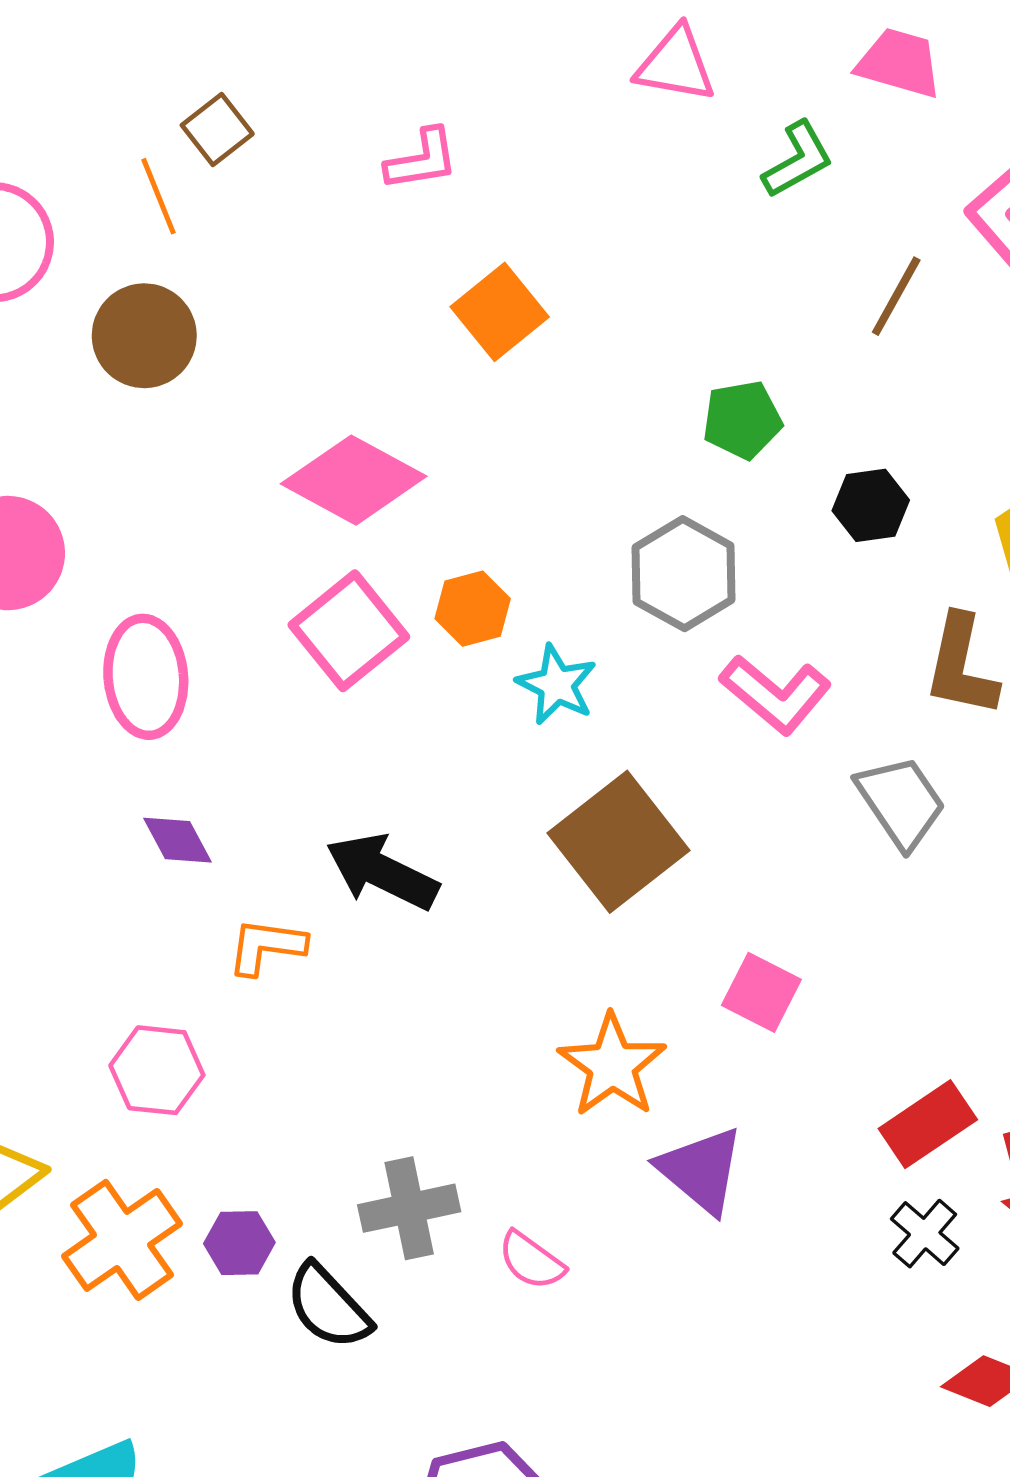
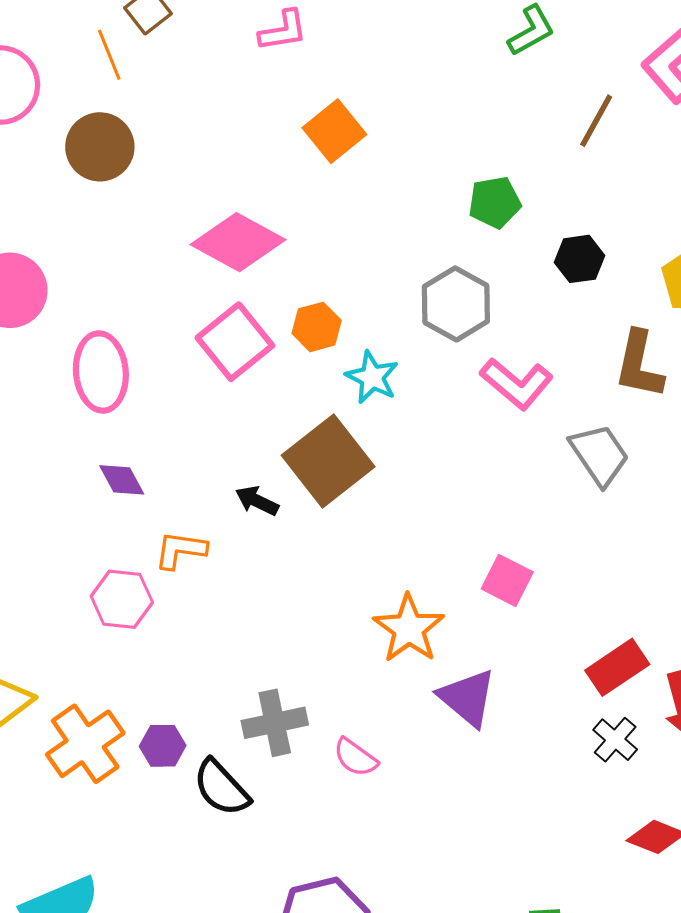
brown square: (619, 842) -> (328, 461), moved
black arrow: (382, 872) -> (257, 501), size x0.6
pink hexagon: (157, 1070) -> (122, 599), moved

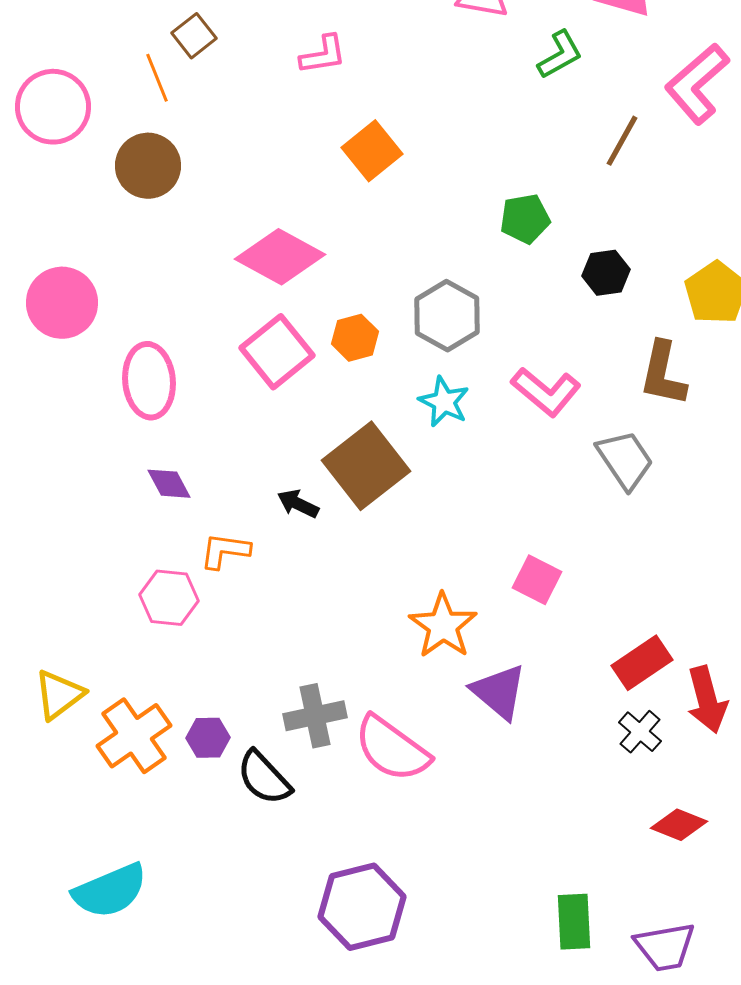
gray hexagon: (456, 304) -> (447, 316), moved
cyan star: (372, 377) -> (444, 402), moved
pink semicircle: (355, 757) -> (392, 749), size x1.8

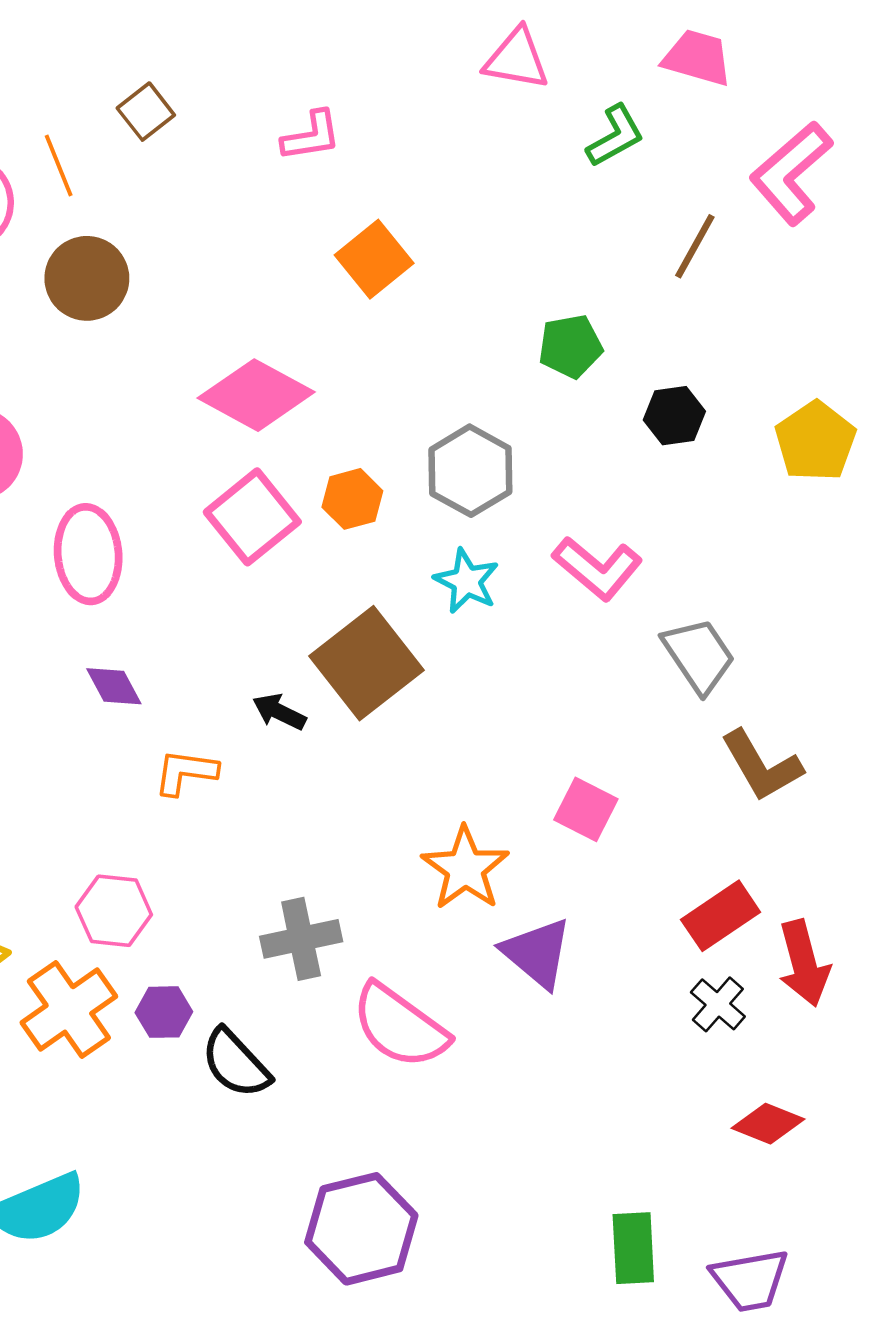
orange line: (157, 78) -> (59, 165), moved
brown L-shape: (663, 374) -> (762, 766), moved, turned -42
pink hexagon: (169, 598) -> (114, 911), moved
gray cross: (315, 716) -> (301, 939), moved

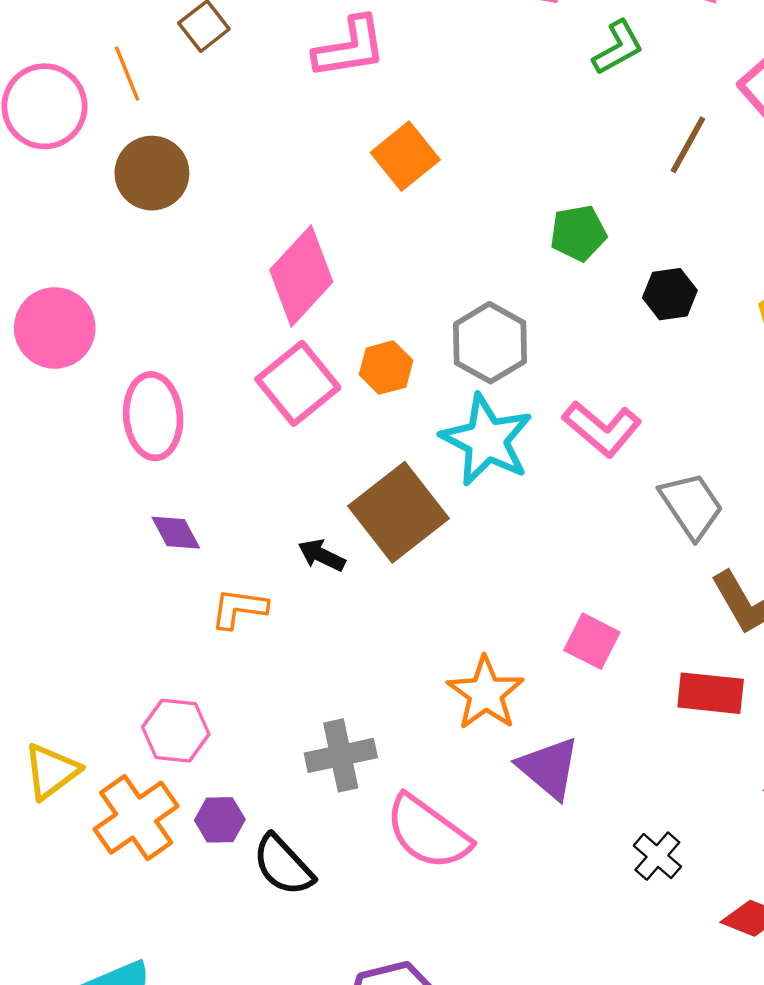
pink L-shape: (311, 136) -> (350, 48), size x1.4
pink diamond: (256, 395) -> (301, 276), turned -76
cyan star: (467, 581) -> (487, 440), size x1.6
red rectangle: (721, 916) -> (711, 693), moved, turned 40
black cross: (718, 1004) -> (657, 856), moved

